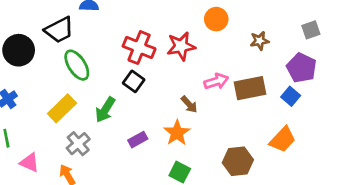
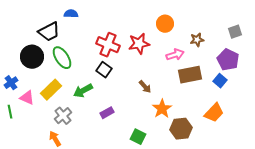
black circle: (19, 50) -> (32, 57), moved
pink arrow: (216, 81) -> (175, 55), moved
green arrow: (105, 110) -> (83, 91), turned 30
orange star: (177, 133) -> (162, 109), moved
pink triangle: (29, 163) -> (27, 98), moved

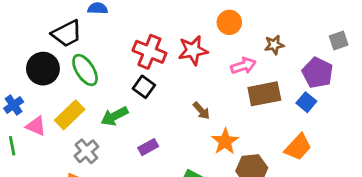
gray square: (235, 32) -> (339, 41), moved

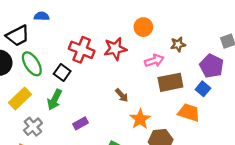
black square: (144, 87) -> (62, 73), moved
green arrow: (114, 116) -> (55, 100), turned -36
orange trapezoid: (298, 147) -> (189, 113), moved, turned -115

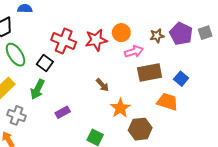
orange circle: (143, 27) -> (121, 33), moved
purple pentagon: (212, 66) -> (181, 34), moved
gray cross: (33, 127) -> (17, 115), turned -30

